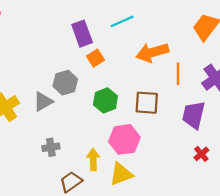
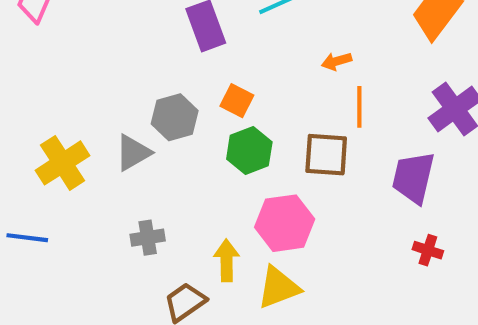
orange arrow: (152, 53) -> (337, 61), size x0.5
orange square: (95, 58) -> (237, 101), moved, turned -30
orange line: (178, 74) -> (359, 107), moved
red cross: (201, 154) -> (428, 250), turned -32

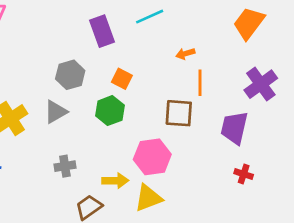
gray hexagon: (175, 117) -> (70, 75), moved
green hexagon: (249, 151) -> (110, 111), moved
yellow arrow: (227, 261) -> (115, 181), turned 90

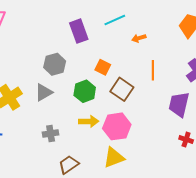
orange arrow: (185, 54) -> (139, 38), moved
orange square: (122, 79) -> (103, 67), moved
brown square: (179, 113) -> (122, 89), moved, turned 30
yellow arrow: (115, 181) -> (89, 121), moved

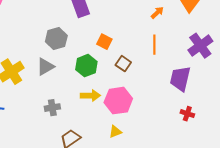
orange arrow: (139, 38) -> (157, 13), moved, turned 152
brown square: (122, 89) -> (123, 64), size x0.7
yellow triangle: (114, 158) -> (115, 132), size x0.6

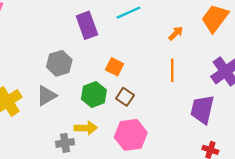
brown square: (123, 64) -> (125, 97), moved
yellow arrow: (90, 96) -> (86, 128), moved
gray cross: (52, 108) -> (65, 143), moved

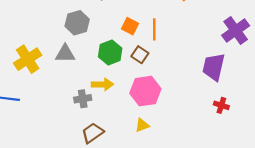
orange line: (172, 70) -> (154, 29), moved
gray triangle: (47, 96) -> (65, 54), turned 30

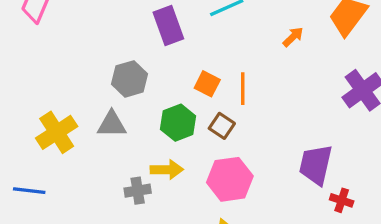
purple trapezoid: (214, 67) -> (316, 165), moved

